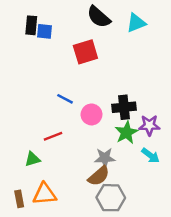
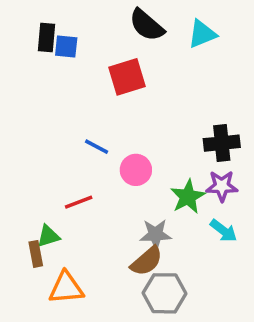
black cross: (124, 107) -> (222, 143), moved
brown rectangle: (19, 199) -> (36, 254), moved

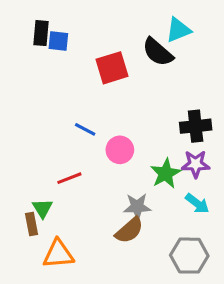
black semicircle: (147, 25) -> (158, 52), moved
green triangle: (48, 236) -> (43, 208), turned -45
gray hexagon: (165, 293) -> (189, 256), moved

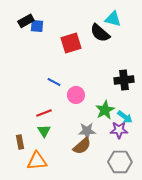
cyan triangle: (178, 30) -> (113, 19), turned 36
black rectangle: (41, 33) -> (26, 21), turned 56
purple star: (196, 164) -> (119, 130), moved
cyan arrow: (197, 203) -> (125, 117), moved
green triangle: (43, 208) -> (44, 131), moved

